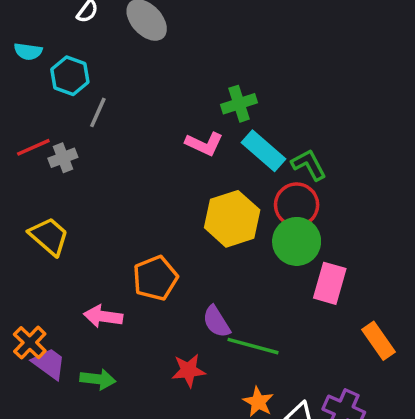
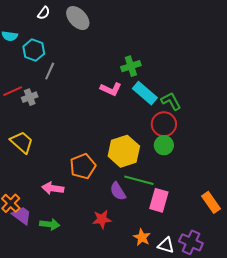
yellow hexagon: (232, 219) -> (124, 151), moved
green circle: (297, 241) -> (164, 145), size x0.7
pink rectangle: (330, 283) -> (159, 200), moved
green line: (253, 346) -> (139, 180), moved

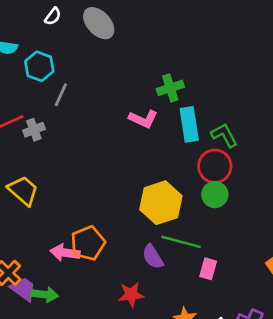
cyan rectangle: (145, 93) -> (189, 124), turned 40
orange pentagon: (83, 166) -> (88, 243), moved
pink rectangle: (159, 200) -> (208, 269), size x0.7
green arrow: (50, 224) -> (45, 294), moved

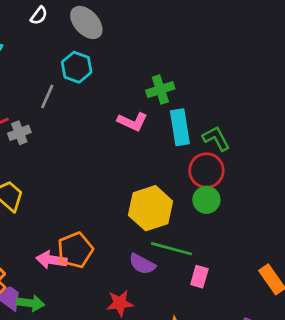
cyan hexagon: (39, 66) -> (77, 67), moved
purple semicircle: (153, 257) -> (142, 264), turned -30

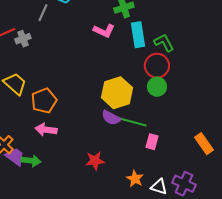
orange pentagon: (75, 250) -> (44, 101), moved
purple semicircle: (142, 264) -> (111, 118), moved

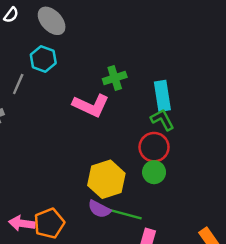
pink L-shape: (104, 31) -> (91, 105), size x1.4
cyan rectangle: (138, 35) -> (162, 96), moved
orange pentagon: (44, 101) -> (49, 223), moved

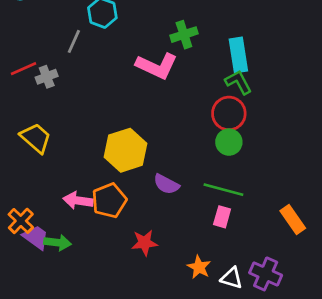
yellow hexagon: (106, 179) -> (126, 150), moved
green line: (124, 214) -> (223, 190), moved

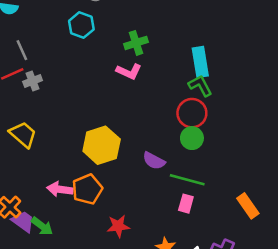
green cross: (184, 35) -> (136, 43), moved
gray line: (74, 41) -> (22, 50), moved, turned -48
pink L-shape: (157, 66) -> (129, 71), size x0.7
purple semicircle: (166, 184) -> (154, 161), moved
green arrow: (58, 243) -> (42, 226), turned 30

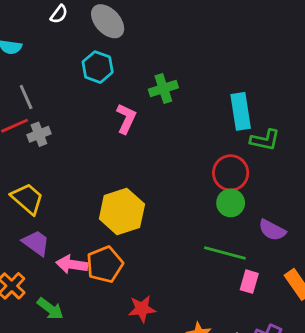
pink L-shape: (129, 71) -> (126, 119), moved, turned -90
green L-shape: (200, 86) -> (265, 140), moved, turned 130
purple semicircle: (154, 161) -> (272, 230), moved
pink rectangle: (186, 204) -> (249, 282), moved
purple trapezoid: (23, 221) -> (36, 243), moved

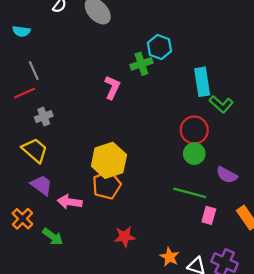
cyan hexagon: (98, 67) -> (159, 47), moved
gray cross: (39, 134) -> (44, 117), moved
green L-shape: (265, 140) -> (221, 104), turned 30
orange pentagon: (105, 264) -> (107, 185), moved

